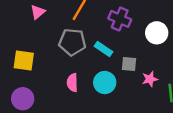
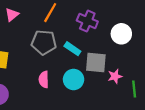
gray square: (129, 64) -> (96, 62), size x1.5

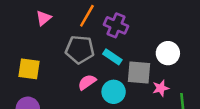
purple cross: (87, 21) -> (116, 25), moved
white circle: (121, 34) -> (168, 53), moved
pink semicircle: (44, 79) -> (87, 82), moved, turned 56

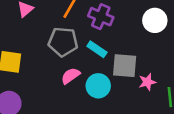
white circle: (168, 53) -> (155, 20), moved

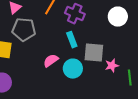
gray pentagon: (63, 42) -> (24, 30), moved
cyan rectangle: (97, 49) -> (72, 40), turned 35

